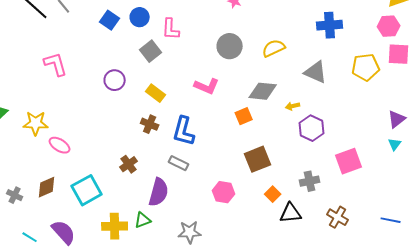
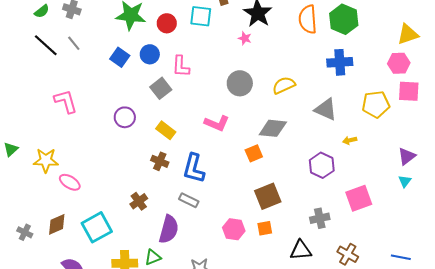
yellow arrow: (293, 106) -> (350, 140), moved
orange square: (273, 194) -> (265, 228), moved, turned 35

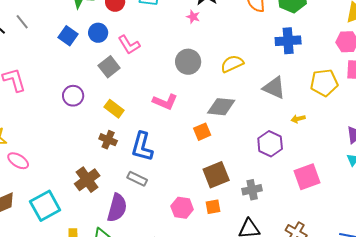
pink L-shape: (181, 66) -> (129, 45), turned -35
brown cross: (139, 201) -> (87, 180), size x1.4
gray cross: (320, 218) -> (252, 190), moved

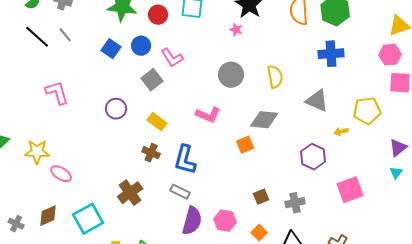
yellow semicircle: (232, 64) -> (275, 77), turned 105
yellow pentagon: (324, 83) -> (367, 111), moved
brown square: (216, 175) -> (261, 197), moved, size x0.6
orange square: (213, 207) -> (259, 233), moved, turned -35
purple semicircle: (117, 208) -> (192, 221), moved

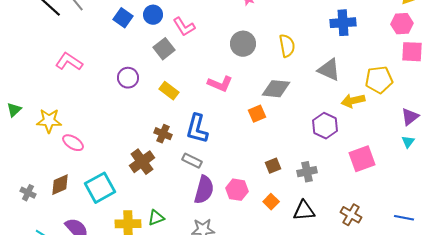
pink L-shape: (57, 93) -> (69, 62), turned -40
yellow arrow: (341, 132) -> (353, 101), size x1.6
brown cross: (151, 153) -> (163, 134), moved

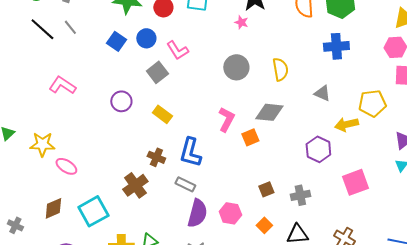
gray triangle: (329, 70) -> (322, 93), size x0.7
pink L-shape: (220, 84) -> (226, 119), moved, turned -85
gray cross: (28, 193) -> (15, 225), moved

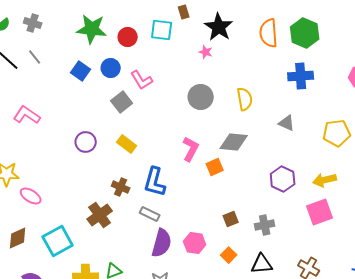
purple circle: (121, 101) -> (86, 142), moved
yellow arrow: (346, 124) -> (325, 180), moved

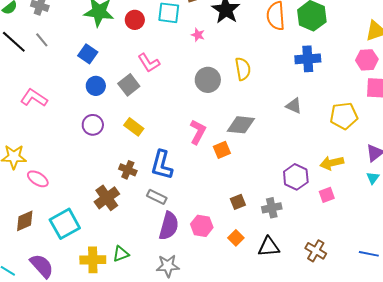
pink star: (206, 52) -> (198, 35), moved
blue circle: (111, 68) -> (96, 86), moved
yellow semicircle: (245, 99) -> (243, 69), moved
purple hexagon: (283, 179) -> (296, 177), moved
pink square: (320, 212) -> (327, 195), size x0.6

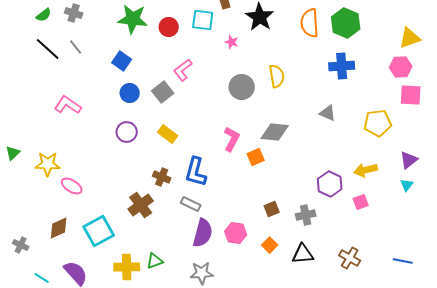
pink L-shape: (149, 63) -> (183, 70), turned 85

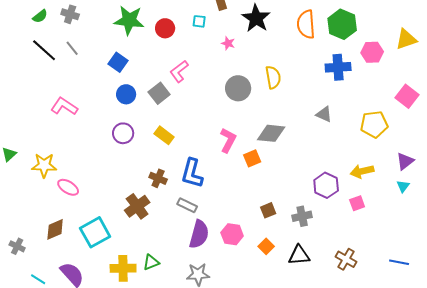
cyan square: (203, 20) -> (199, 21), size x0.6
pink hexagon: (401, 67) -> (372, 52), moved
pink square: (411, 95) -> (407, 96), turned 35

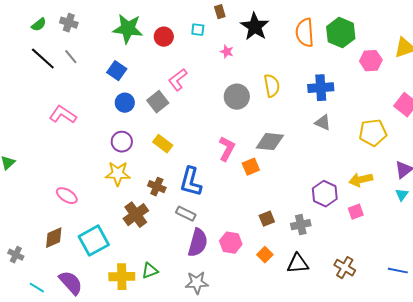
blue cross: (338, 67) -> (321, 88), moved
yellow star: (44, 165) -> (118, 174), moved

